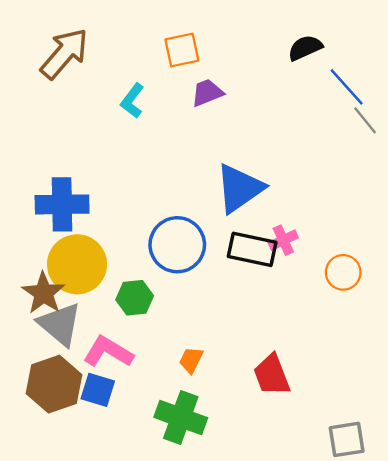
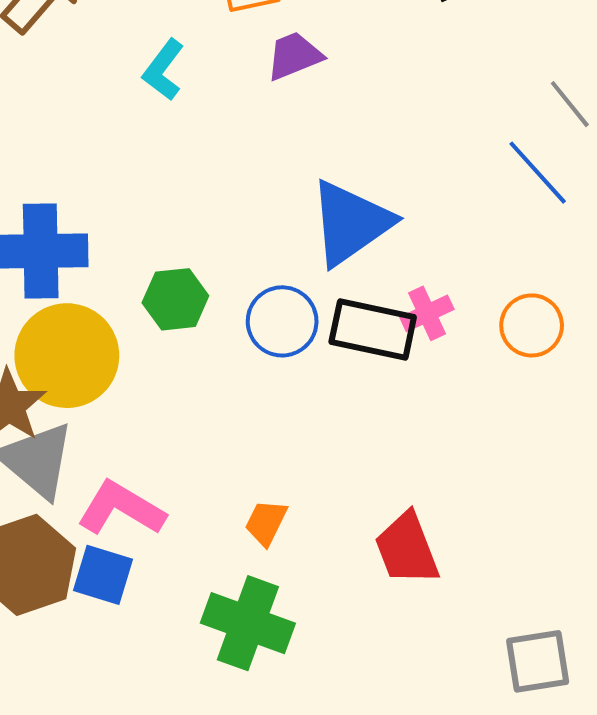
blue line: (347, 87) -> (538, 173), moved
blue circle: (177, 245) -> (282, 321), moved, size x0.7
orange circle: (343, 272) -> (532, 325), moved
green hexagon: (135, 298) -> (175, 299), moved

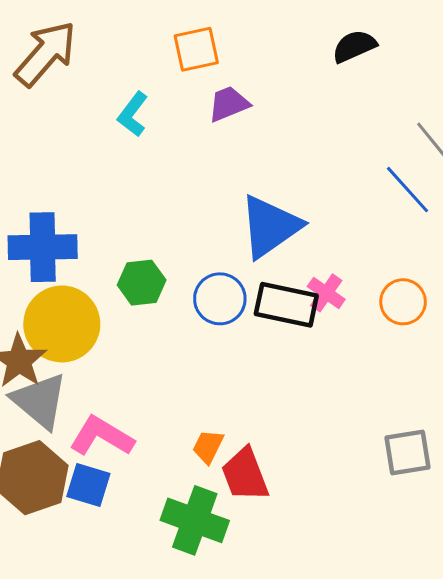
pink cross: (427, 313) -> (326, 293), turned -30
red trapezoid: (407, 549) -> (245, 475), moved
gray square: (538, 661) -> (407, 452), moved

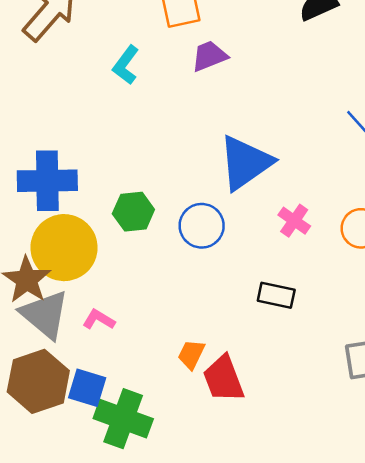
black rectangle: (286, 305) -> (276, 295), moved, size x0.7
pink L-shape: (102, 436) -> (99, 320), moved, size x0.6
green cross: (195, 520) -> (123, 419), moved

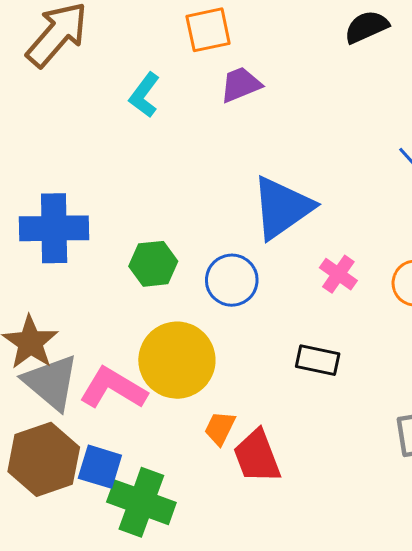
yellow circle: (64, 248) -> (177, 360), moved
pink L-shape: (99, 320) -> (113, 388), size x1.8

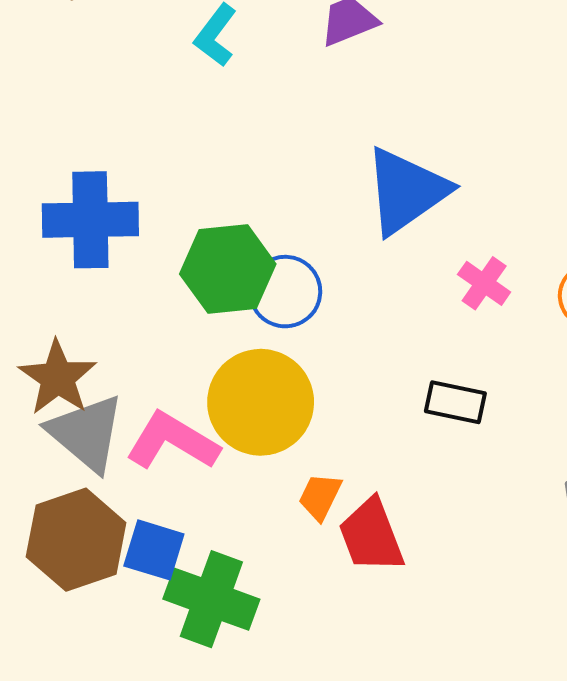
green hexagon: (153, 264) -> (228, 269), size x1.4
blue circle: (232, 280) -> (285, 292), moved

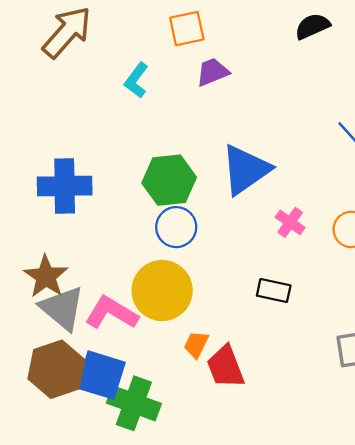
green hexagon: (228, 269) -> (169, 180), moved
blue square: (154, 550) -> (101, 375), size x1.4

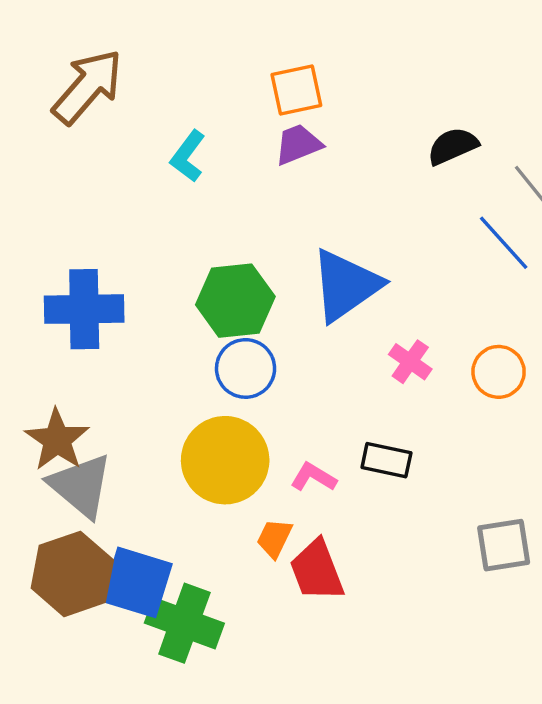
black semicircle: (312, 26) -> (453, 146), moved
orange square: (187, 29) -> (296, 90), moved
pink L-shape: (112, 313) -> (313, 477), moved, size x0.6

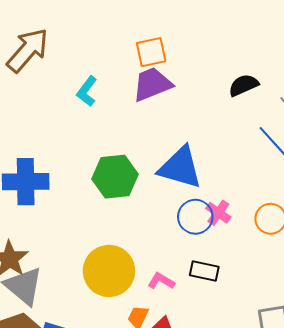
purple trapezoid: (298, 144) -> (152, 84), size x1.4
blue triangle: (346, 285) -> (180, 168), turned 51
blue circle: (246, 368) -> (195, 217), moved

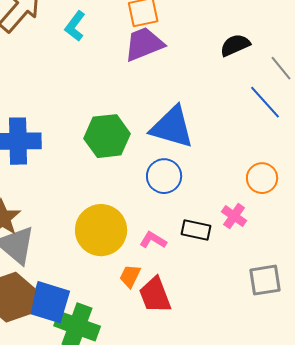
cyan L-shape: (87, 91) -> (75, 26), moved
pink cross: (218, 213) -> (234, 216), moved
blue circle: (195, 217) -> (164, 176), moved

